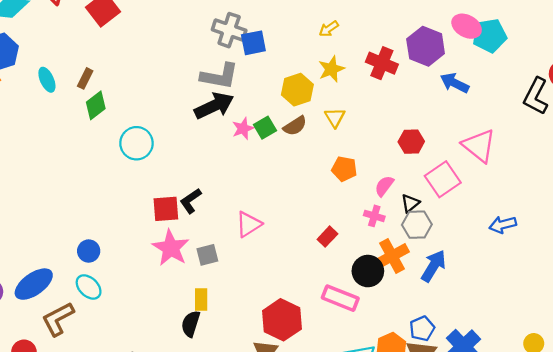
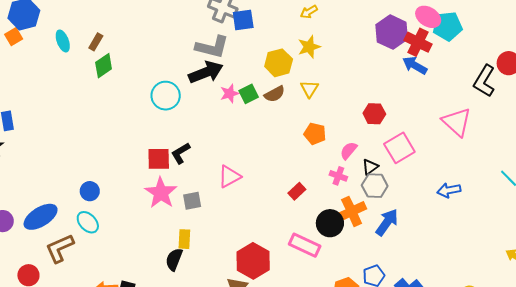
red cross: (382, 63) -> (418, 42), moved
cyan circle: (136, 143) -> (166, 96), moved
pink triangle: (479, 146) -> (457, 122), moved

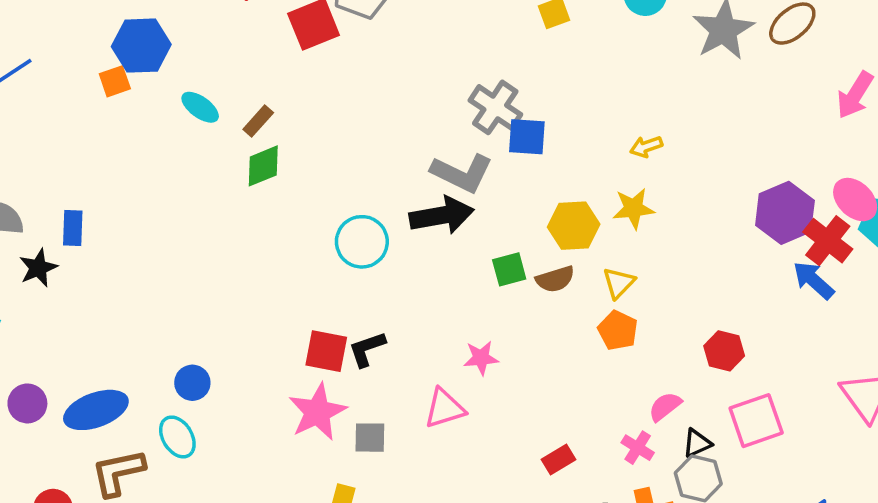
cyan ellipse: (63, 41) -> (200, 107), turned -45
pink star: (230, 93) -> (481, 358), moved
orange pentagon: (315, 134) -> (618, 330), moved

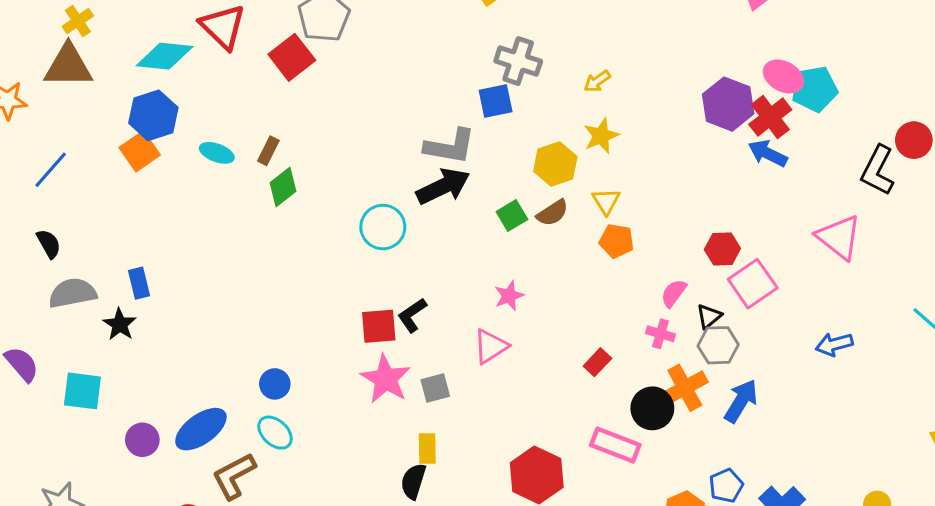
orange square: (115, 81) -> (140, 151), size x1.4
gray cross: (495, 107) -> (518, 61), moved
red cross: (828, 241) -> (770, 117), turned 30
red hexagon: (724, 351) -> (722, 249), moved

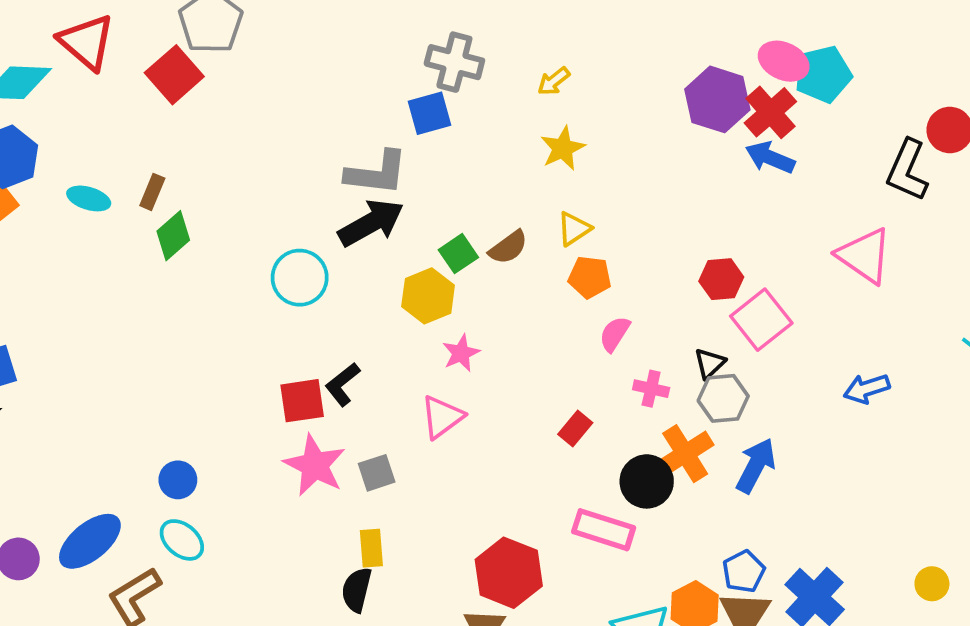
yellow hexagon: (555, 164) -> (428, 296), moved
yellow triangle: (606, 201) -> (574, 229), turned 32
pink semicircle: (674, 293) -> (615, 334), moved

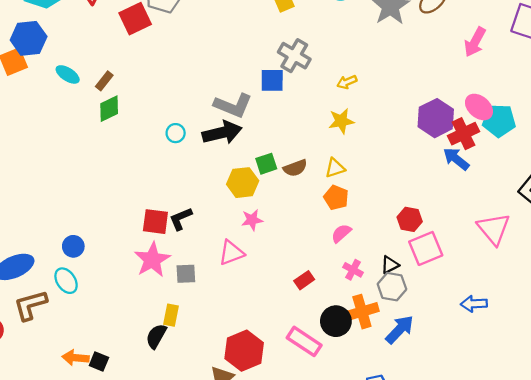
cyan circle: (300, 278) -> (176, 133), moved, size x0.6

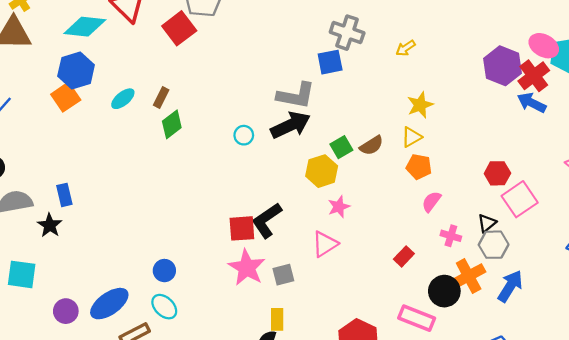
cyan ellipse: (68, 74) -> (123, 99), turned -60
yellow star: (341, 121) -> (420, 105), moved
black L-shape: (181, 219) -> (267, 220), size x1.4

